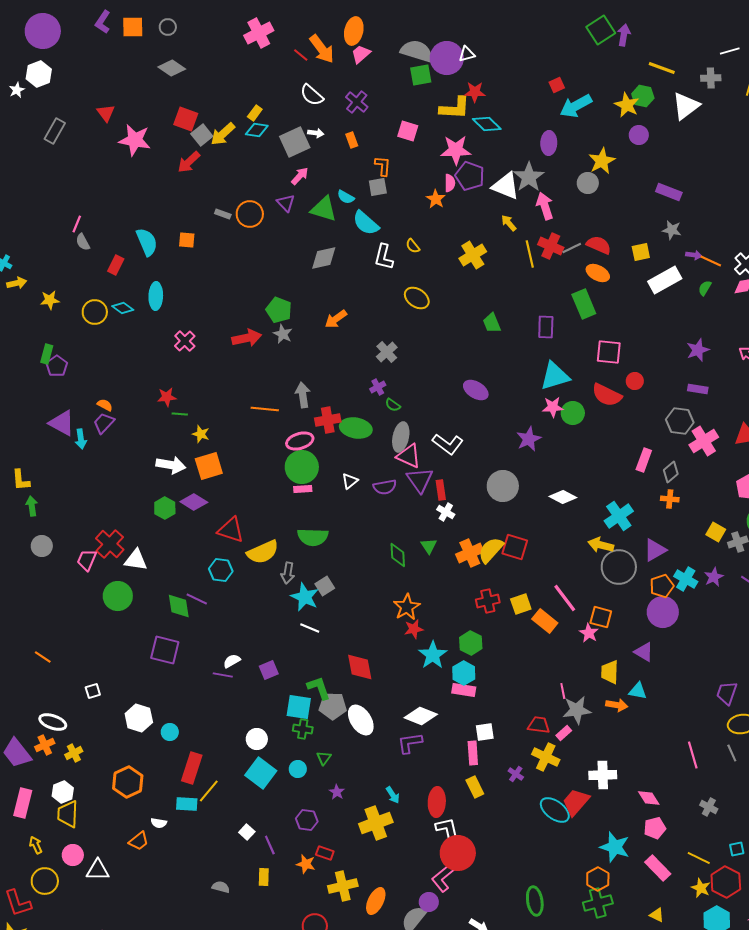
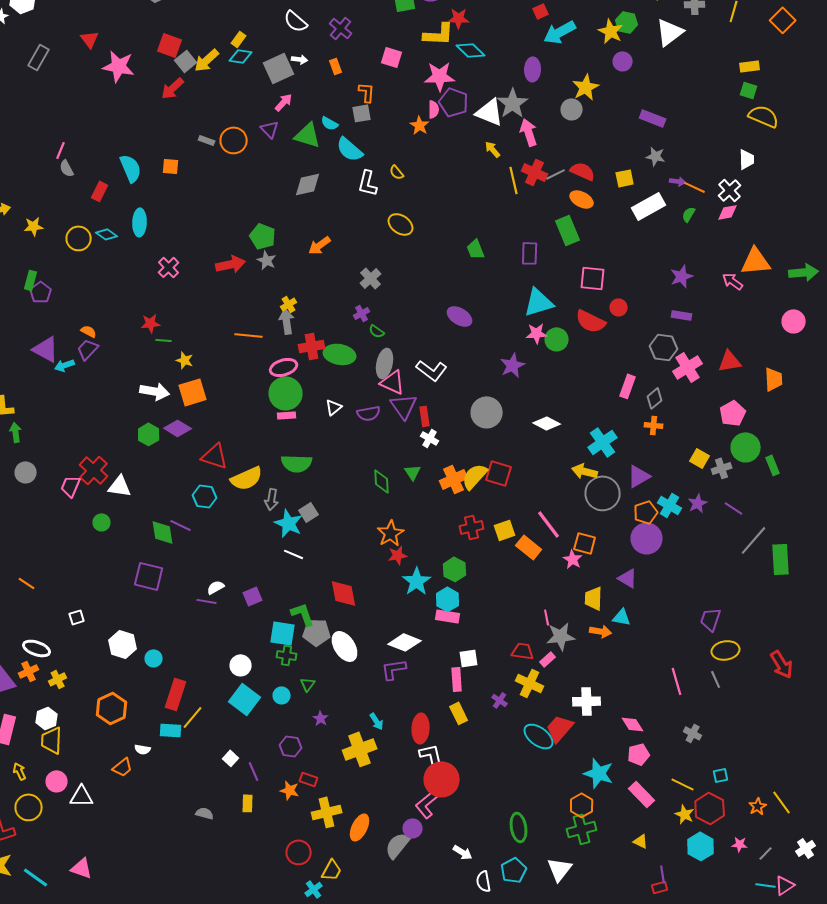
yellow cross: (473, 255) -> (289, 304), moved, size x0.6
cyan arrow: (81, 439) -> (65, 365), turned 78
green circle: (118, 596) -> (102, 522), size x0.6

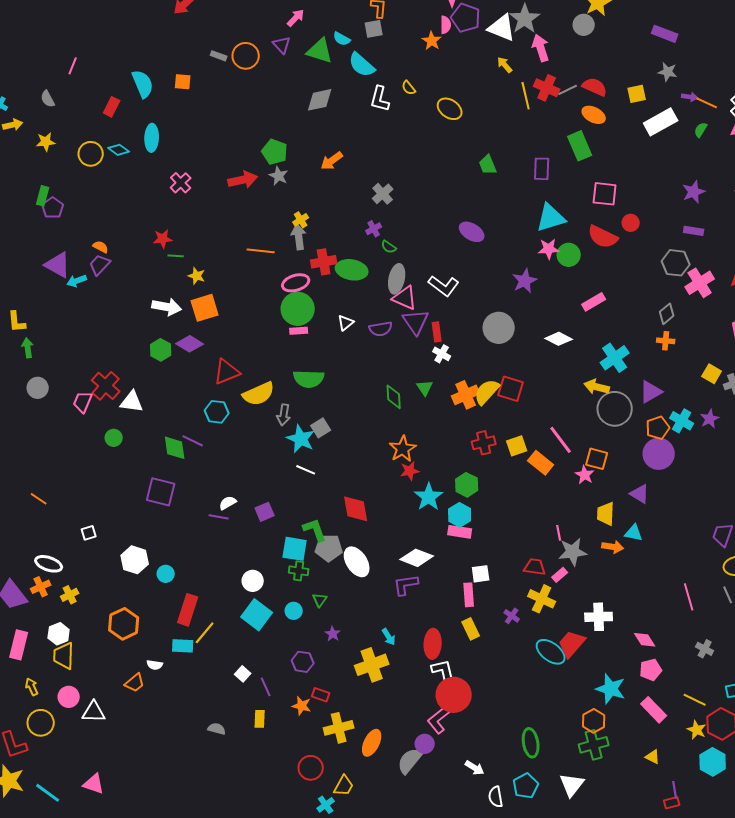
gray semicircle: (67, 168) -> (48, 99), moved
yellow ellipse: (401, 224) -> (450, 109), moved
pink rectangle: (628, 386) -> (594, 302), moved, turned 40
red triangle: (215, 456) -> (227, 372), turned -40

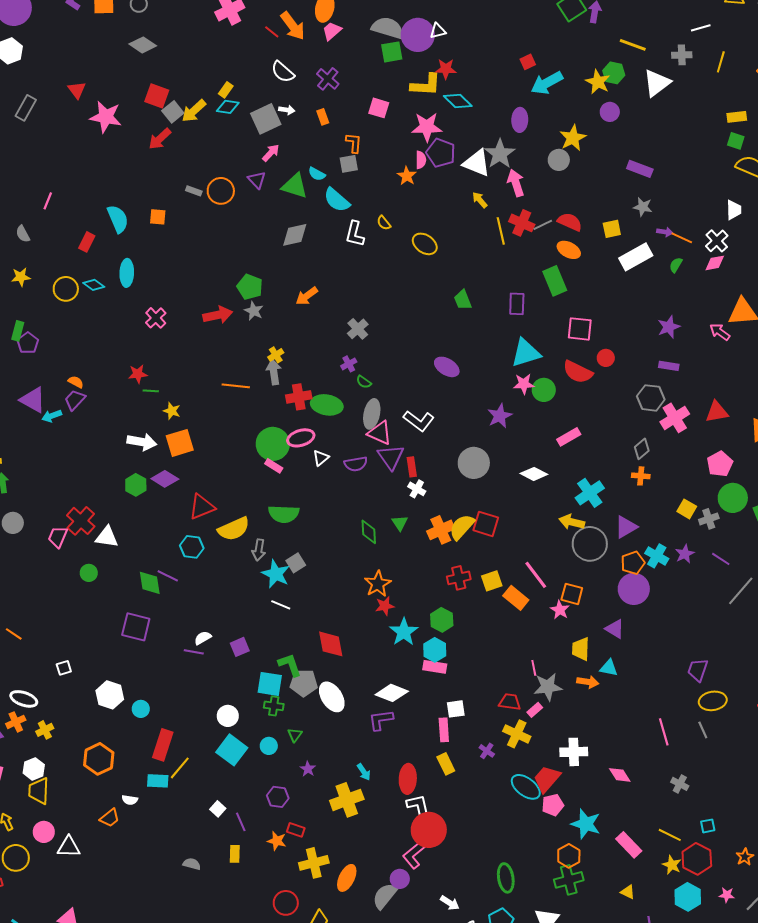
pink ellipse: (296, 283) -> (301, 438), moved
pink rectangle: (299, 331) -> (274, 466), turned 36
pink pentagon: (651, 670) -> (553, 805), moved

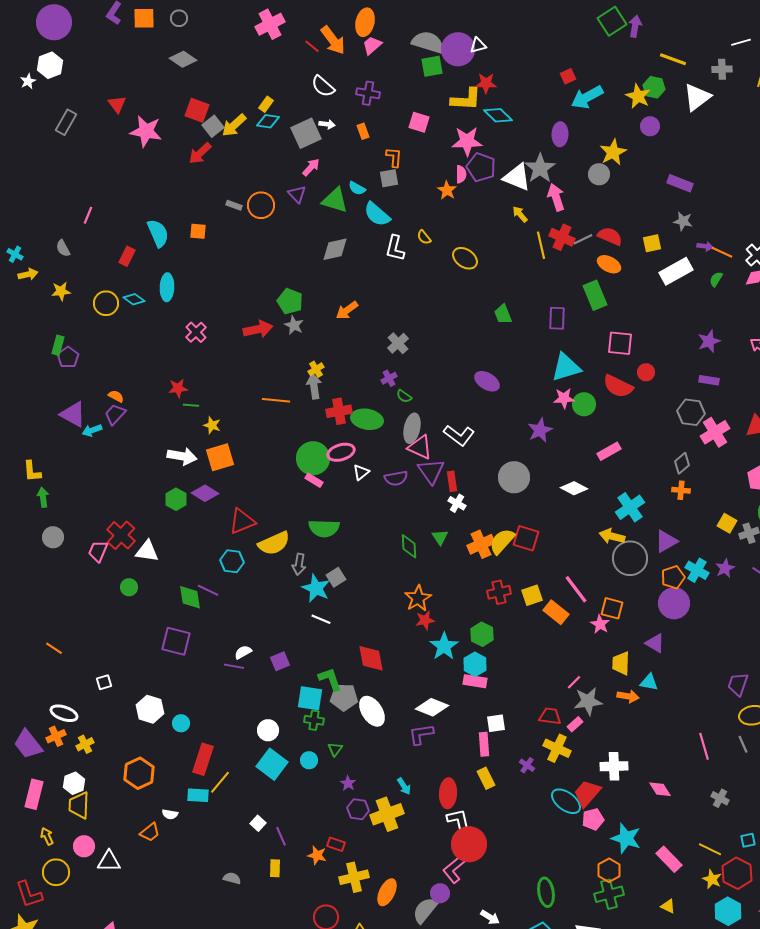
purple cross: (328, 79) -> (368, 93), turned -30
pink line: (534, 668) -> (574, 682), turned 56
purple hexagon: (278, 797) -> (358, 809), moved

